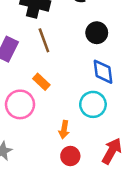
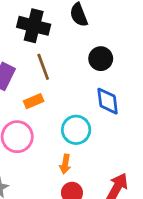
orange rectangle: (41, 82) -> (34, 101), moved, turned -66
cyan circle: (93, 104) -> (76, 130), moved

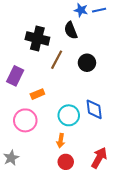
brown line: (43, 67) -> (57, 60), moved, turned 48
blue diamond: (108, 101) -> (94, 109), moved

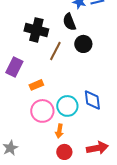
black circle: (87, 63) -> (83, 44), moved
pink circle: (25, 120) -> (42, 111), moved
red arrow: (99, 158) -> (97, 148), turned 50

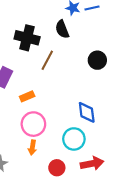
black circle: (83, 44) -> (97, 60), moved
cyan circle: (67, 106) -> (74, 139), moved
orange arrow: (59, 131) -> (32, 148), moved

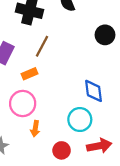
brown line: (47, 60) -> (42, 46), moved
pink circle: (33, 124) -> (23, 103), moved

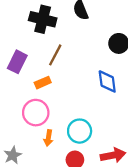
blue diamond: (94, 91) -> (107, 81), moved
cyan circle: (80, 120) -> (80, 131), moved

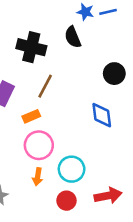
pink circle: (36, 113) -> (39, 145), moved

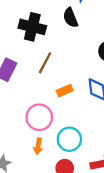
orange rectangle: (31, 116) -> (65, 91), moved

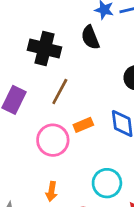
pink circle: (39, 117) -> (53, 140), moved
cyan circle: (69, 139) -> (107, 183), moved

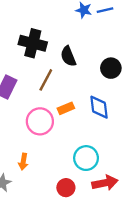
black semicircle: (90, 37) -> (68, 56), moved
orange arrow: (51, 191) -> (23, 162), moved

